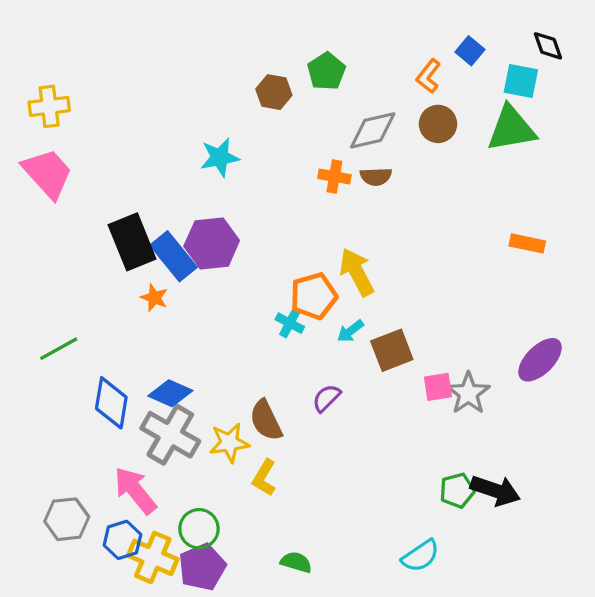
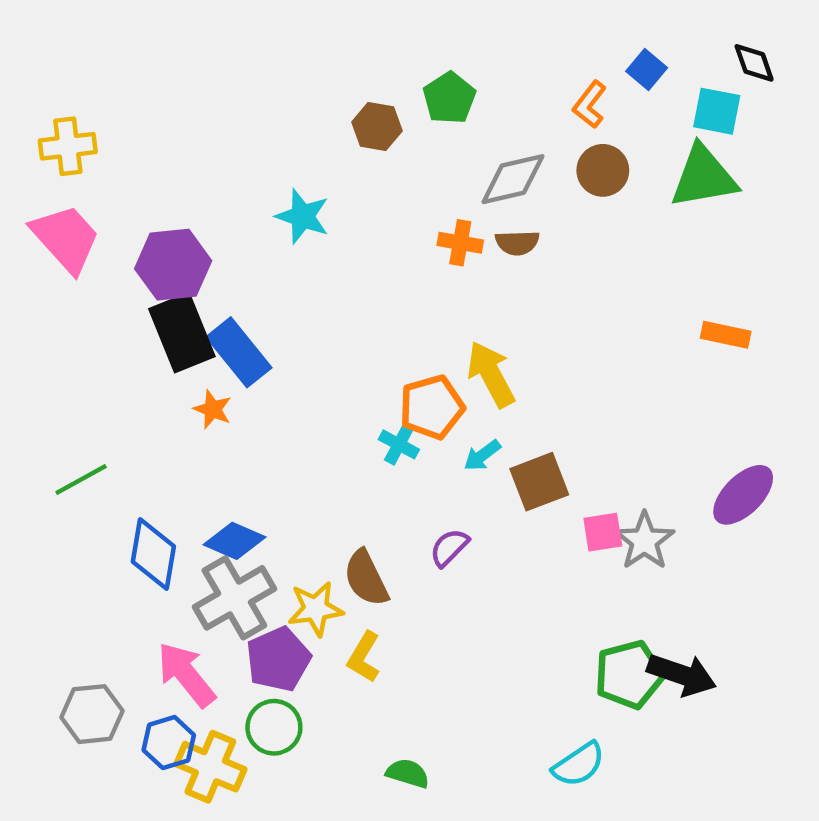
cyan star: (220, 157) -> (302, 216), turned 30
purple hexagon: (212, 243) -> (173, 265), moved
gray cross: (170, 435) -> (234, 598), turned 30
green pentagon: (457, 490) -> (629, 675), size x1.4
purple pentagon: (202, 567) -> (278, 659), moved

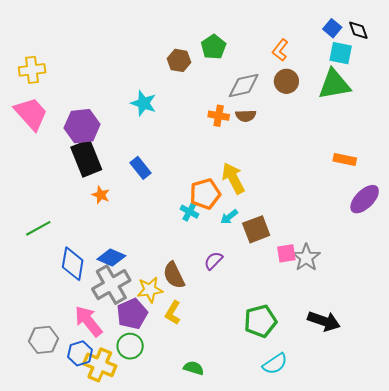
blue square: (647, 70) -> (332, 28), moved
blue rectangle: (239, 352) -> (140, 168), moved, size x0.7
purple ellipse: (743, 495) -> (365, 199), moved
green pentagon: (629, 675) -> (260, 321), moved

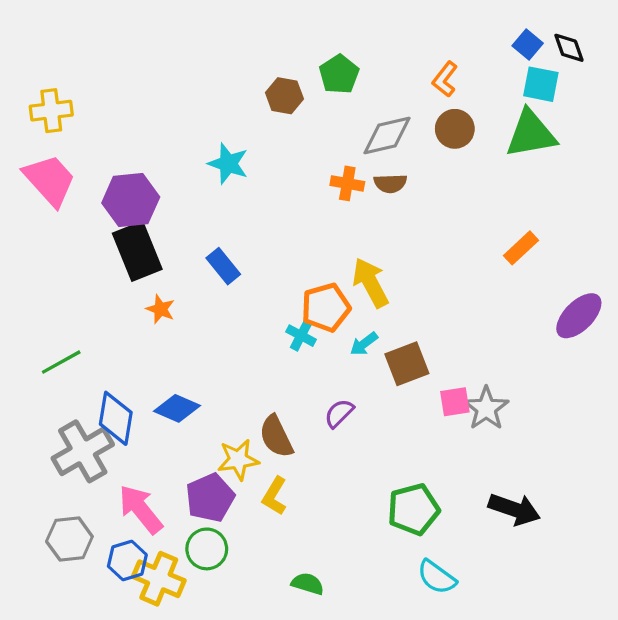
orange rectangle: (345, 160) -> (521, 248), moved, turned -55
gray cross: (111, 285) -> (83, 451), moved
cyan semicircle: (275, 364) -> (437, 577), turned 70

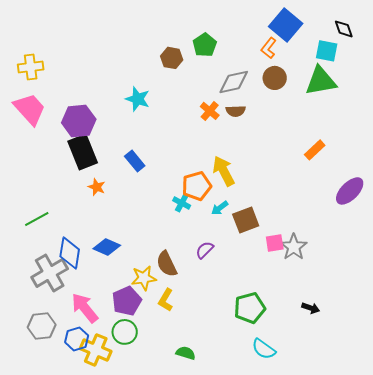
blue square: (528, 44) -> (286, 25), moved, size x1.8
orange cross: (347, 183) -> (210, 111), turned 30
black arrow: (514, 509) -> (311, 308), size x0.6

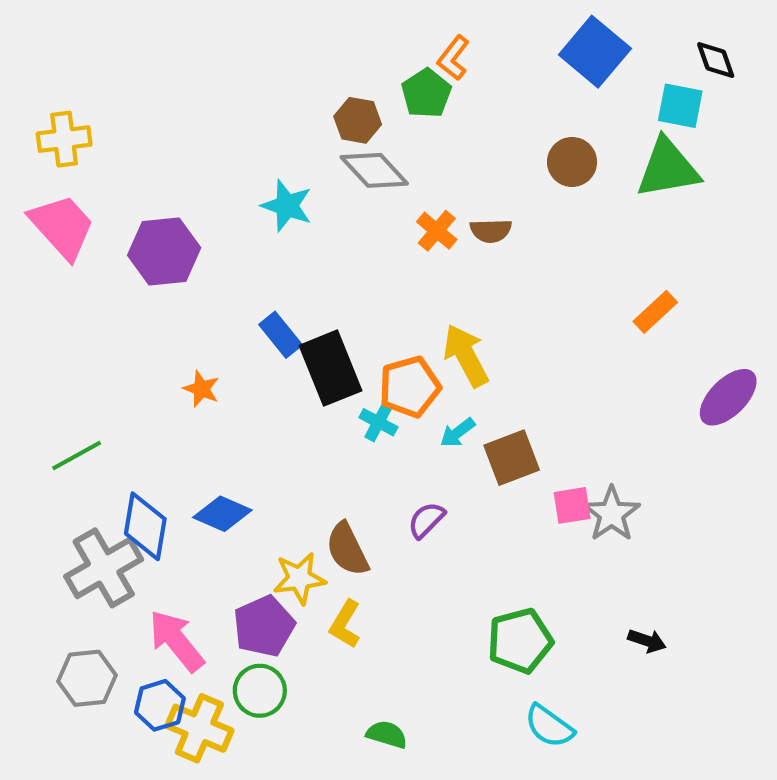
orange L-shape: (269, 48) -> (453, 58), moved
gray diamond: (234, 82) -> (374, 170), moved, turned 60
black rectangle: (83, 152) -> (331, 368), moved

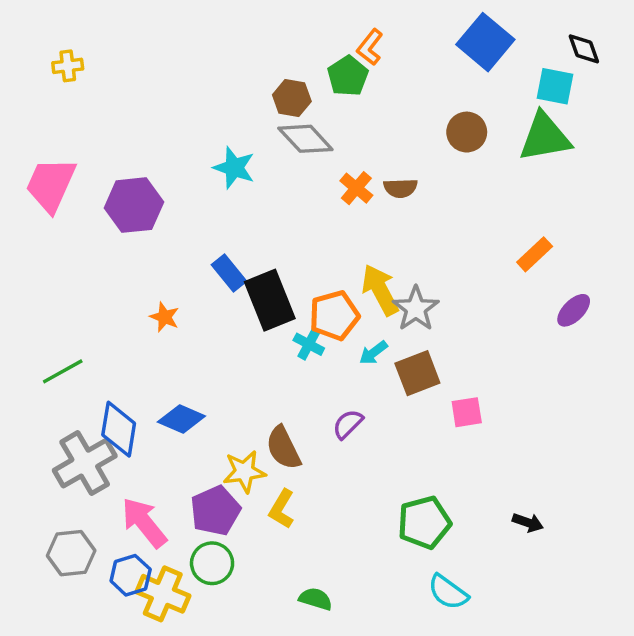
yellow cross: (64, 139) -> (68, 66), moved, size x0.7
pink trapezoid: (62, 227) -> (51, 185), turned -114
purple ellipse: (728, 397) -> (574, 310), moved, size x0.7
gray star: (612, 514) -> (416, 309), moved

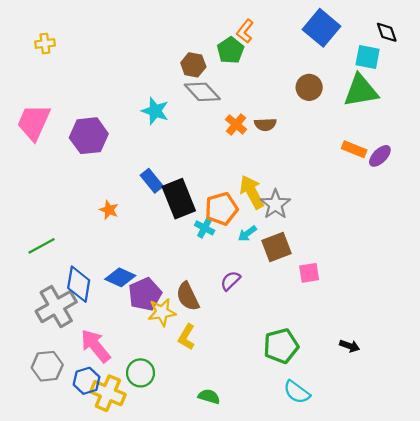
orange rectangle: (535, 254) -> (354, 149), moved, turned 65
purple ellipse: (574, 310) -> (380, 156), moved
purple pentagon: (215, 511) -> (145, 294), moved

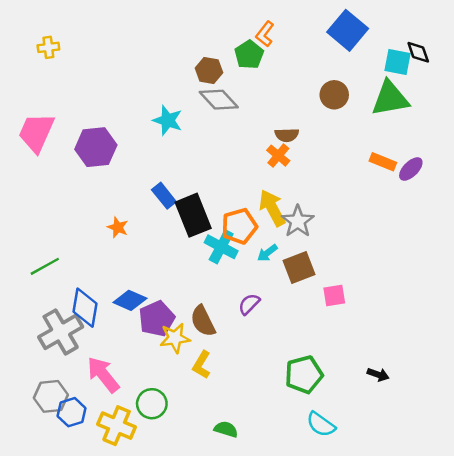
black diamond: (387, 32) -> (418, 52), moved
orange cross: (236, 124) -> (278, 156), moved
cyan cross: (205, 228) -> (221, 247), size x1.5
blue hexagon: (87, 381) -> (72, 412), moved

